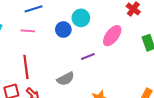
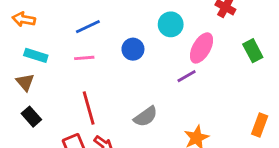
cyan circle: (81, 18) -> (171, 24), moved
purple line: (88, 57) -> (187, 76), moved

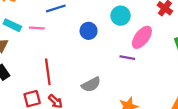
pink line: (84, 58) -> (37, 28), moved
purple line: (187, 76) -> (127, 58), turned 32

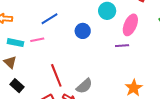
gray semicircle: (91, 85) -> (84, 86), moved

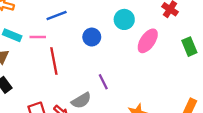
purple line: (122, 46) -> (103, 82), moved, turned 56
red line: (56, 75) -> (54, 61), moved

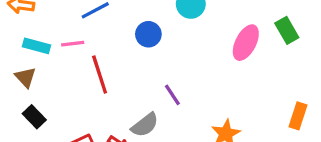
pink ellipse: (148, 41) -> (246, 43), moved

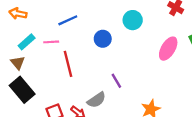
cyan rectangle: (36, 46) -> (27, 42), turned -60
black rectangle: (34, 117) -> (22, 90), size x1.6

